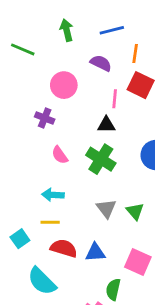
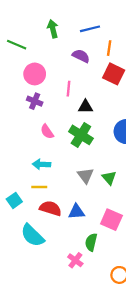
pink circle: (64, 85) -> (35, 74), moved
pink line: (115, 99) -> (69, 89), moved

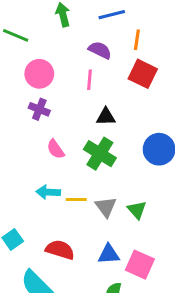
pink line: (69, 89) -> (90, 80), moved
yellow line: (39, 187) -> (76, 200), moved
blue triangle: (76, 212) -> (109, 254), moved

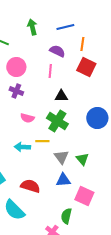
pink semicircle: (56, 149) -> (27, 118), turned -40
yellow line: (76, 200) -> (42, 141), moved
blue triangle: (109, 254) -> (63, 180), moved

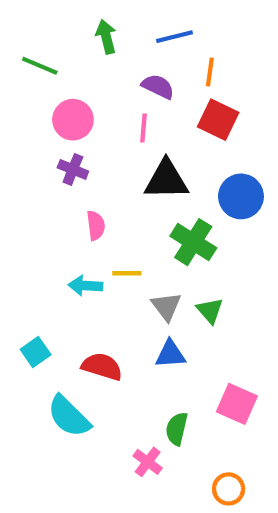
black triangle: (61, 96) -> (166, 180), size x1.6
pink semicircle: (27, 118) -> (96, 225), turned -112
blue circle: (97, 118) -> (241, 196), moved
green cross: (57, 121) -> (193, 242), moved
pink square: (84, 196) -> (237, 404), moved

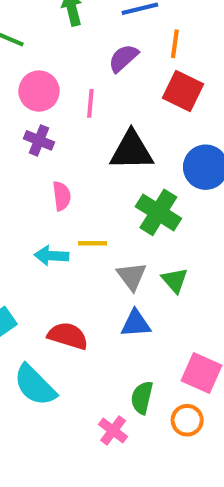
purple semicircle: (158, 86) -> (123, 58), turned -68
pink line: (143, 128) -> (90, 103), moved
orange circle: (229, 489) -> (187, 420), moved

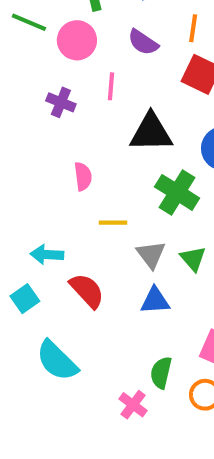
purple semicircle: (123, 58) -> (143, 42), turned -104
pink circle: (39, 91) -> (77, 40), moved
purple cross: (39, 140) -> (61, 102), moved
cyan arrow: (51, 256) -> (47, 255), moved
red semicircle: (68, 336) -> (87, 291), moved, turned 30

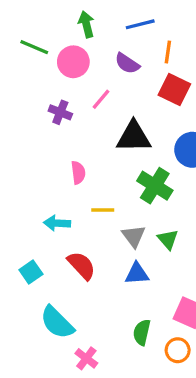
pink line: (111, 86) -> (101, 99), turned 35
cyan arrow: (47, 255) -> (57, 223), moved
pink cross: (133, 405) -> (86, 358), moved

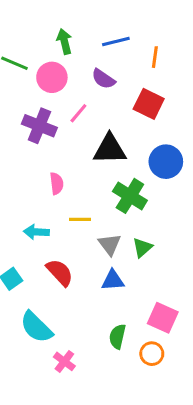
orange line: (168, 52) -> (155, 57), moved
purple cross: (60, 112) -> (39, 126), size x1.5
green triangle: (168, 239) -> (142, 247), turned 30

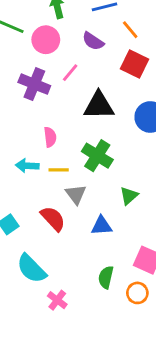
orange line: (155, 57) -> (130, 30), moved, turned -48
green cross: (130, 196) -> (97, 156), moved
yellow line: (80, 219) -> (59, 170), moved
cyan arrow: (36, 232) -> (27, 166), moved
gray triangle: (110, 244) -> (76, 194), moved

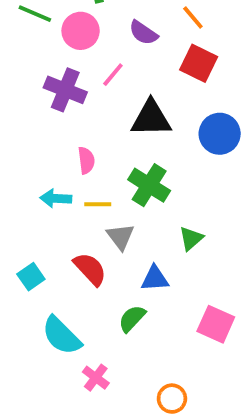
green semicircle: (106, 277) -> (132, 319), moved, turned 30
orange circle: (137, 293) -> (172, 399), moved

